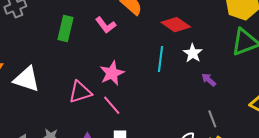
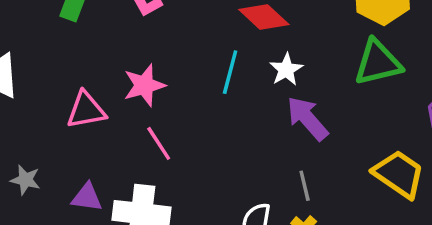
purple arrow: (209, 80) -> (307, 118), size x1.8
pink line: (112, 105) -> (159, 143), moved

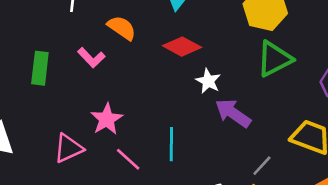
cyan line: (230, 72) -> (171, 144), moved
gray line: (305, 186) -> (262, 166), moved, turned 70

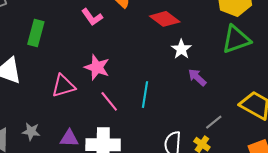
green rectangle: (40, 68) -> (36, 33), moved
purple arrow: (233, 113) -> (197, 77), size x0.7
pink star: (107, 119) -> (97, 67), turned -30

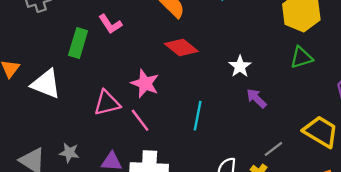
pink L-shape: (92, 17) -> (110, 24), moved
red diamond: (165, 19) -> (181, 48), moved
green triangle: (236, 39) -> (301, 57), size x0.7
pink line: (109, 101) -> (140, 120), moved

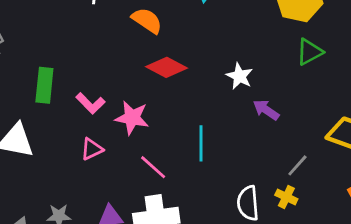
pink L-shape: (110, 24) -> (90, 103), moved
pink triangle: (107, 103) -> (92, 149), size x0.7
pink line: (140, 120) -> (153, 167), moved

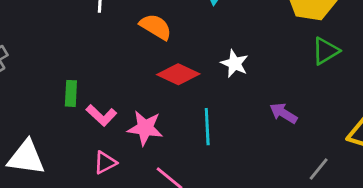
white star: (239, 76) -> (235, 64), moved
green rectangle: (44, 85) -> (71, 93), moved, size x0.7
cyan line: (201, 143) -> (207, 127), moved

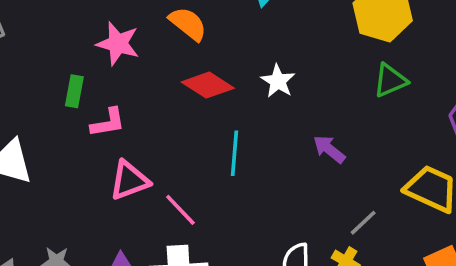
pink L-shape: (101, 115) -> (108, 123), turned -60
pink star: (145, 128) -> (118, 44), moved
pink triangle: (105, 163) -> (129, 180), moved, size x1.4

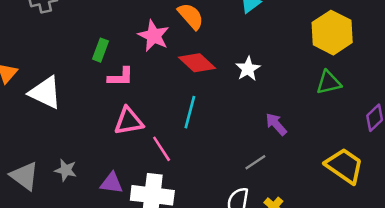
pink star: (118, 44) -> (154, 36), moved
cyan line: (234, 153) -> (190, 112), moved
gray line: (363, 223) -> (255, 162), moved

